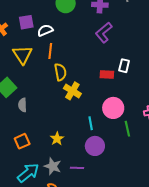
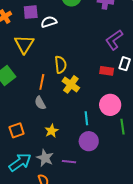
purple L-shape: (104, 33) -> (114, 40), moved
orange line: (50, 51) -> (42, 82), moved
gray semicircle: (22, 105) -> (40, 103), moved, turned -32

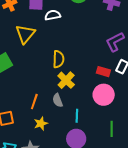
orange line: (42, 82) -> (34, 102), moved
gray semicircle: (40, 103) -> (58, 100), moved
pink circle: (110, 105) -> (104, 95), moved

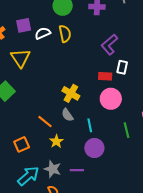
yellow semicircle: (59, 59) -> (65, 34), moved
orange line: (34, 102) -> (45, 122), turned -56

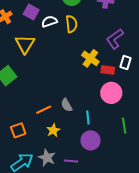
purple square: (24, 25) -> (31, 12), turned 35
yellow cross: (71, 93) -> (90, 58), moved
orange line: (45, 122) -> (44, 110), turned -70

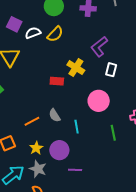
yellow semicircle: (71, 24) -> (55, 34), turned 54
red rectangle: (108, 70) -> (57, 81), moved
yellow star: (53, 130) -> (36, 148), moved
purple circle: (90, 140) -> (59, 150), moved
purple line: (71, 161) -> (75, 170), moved

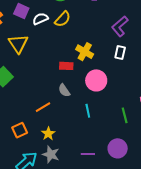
purple L-shape: (99, 47) -> (120, 26), moved
pink circle: (99, 101) -> (96, 80), moved
gray semicircle: (55, 115) -> (64, 90), moved
purple circle: (59, 150) -> (118, 148), moved

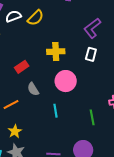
yellow cross: (85, 52) -> (56, 52), turned -36
red rectangle: (66, 66) -> (22, 67), moved, turned -40

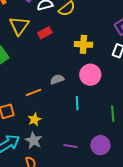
red rectangle: (22, 67) -> (45, 33), moved
gray semicircle: (33, 89) -> (57, 79), turned 96

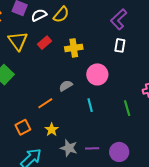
yellow cross: (83, 44) -> (74, 48), moved
gray star: (34, 140) -> (69, 148), moved
purple circle: (100, 145) -> (119, 152), moved

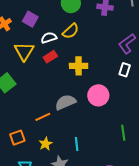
white semicircle: (39, 15) -> (49, 38), moved
gray semicircle: (66, 86) -> (65, 102), size x1.5
cyan line: (90, 105) -> (77, 144), moved

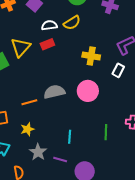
yellow triangle: (24, 51) -> (21, 47), moved
yellow cross: (79, 66) -> (91, 56), moved
cyan line: (77, 144) -> (70, 137), moved

